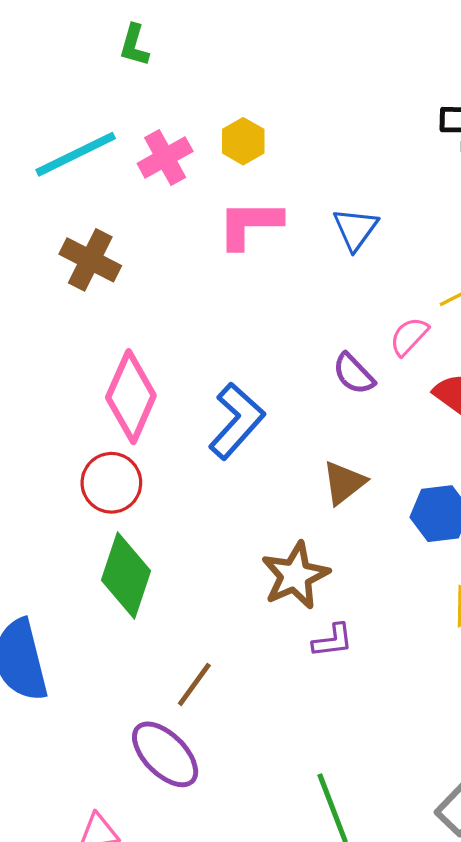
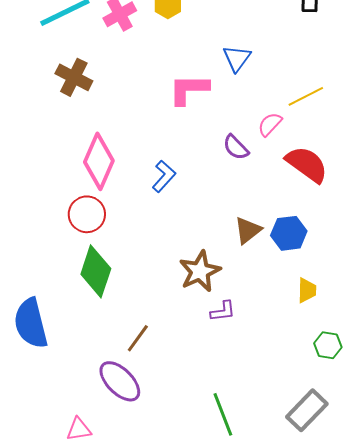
pink L-shape: (250, 224) -> (189, 89), moved
blue L-shape: (237, 421) -> (164, 176), size x0.7
brown triangle: (344, 483) -> (248, 230), moved

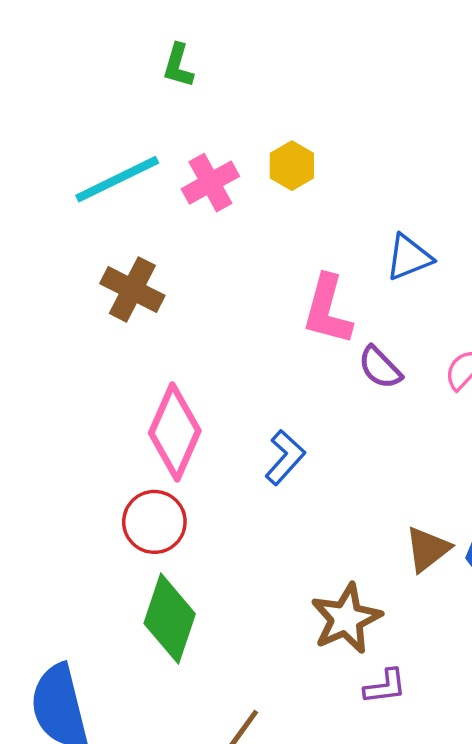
blue triangle: (237, 58) -> (409, 257), turned 32
pink L-shape: (189, 89) -> (327, 310), turned -75
purple semicircle: (236, 147) -> (380, 368), moved

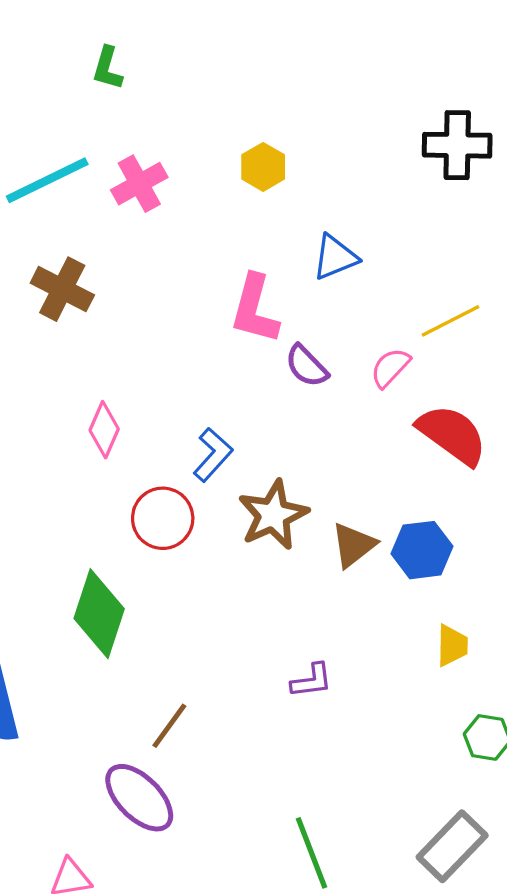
yellow hexagon: (292, 166) -> (263, 167), moved
pink diamond: (175, 432) -> (104, 430), size x0.6
red circle: (154, 522) -> (163, 518), moved
brown star: (346, 619) -> (273, 515), moved

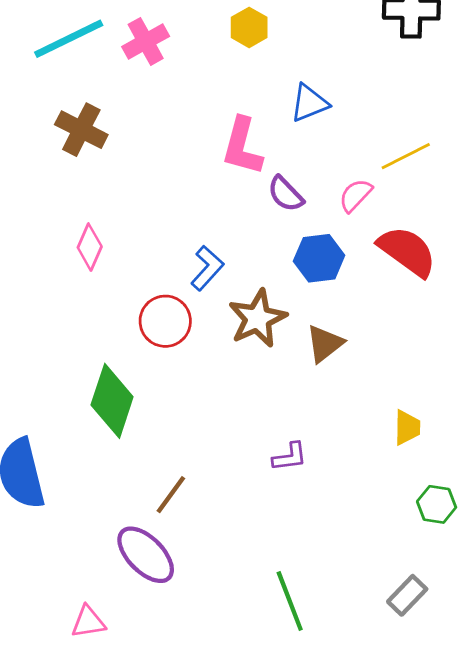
pink diamond: (104, 430) -> (90, 247), moved
blue hexagon: (422, 550) -> (319, 258), moved
gray rectangle: (452, 846) -> (407, 595), size x0.7

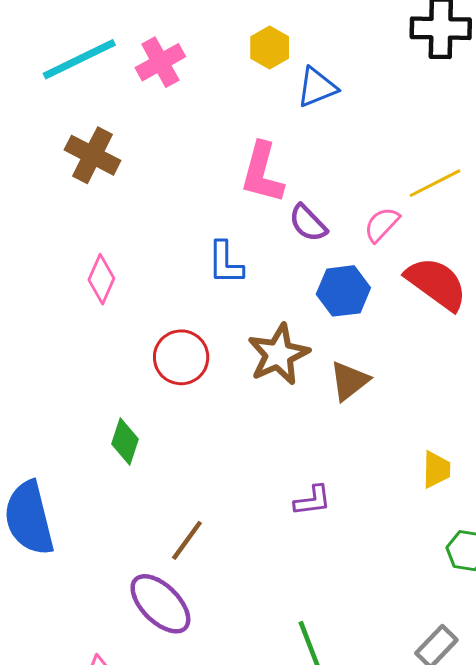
blue triangle: (309, 103) -> (317, 87), moved
blue L-shape: (207, 268) -> (225, 263), moved, turned 138
green diamond: (112, 401) -> (125, 441), size x0.6

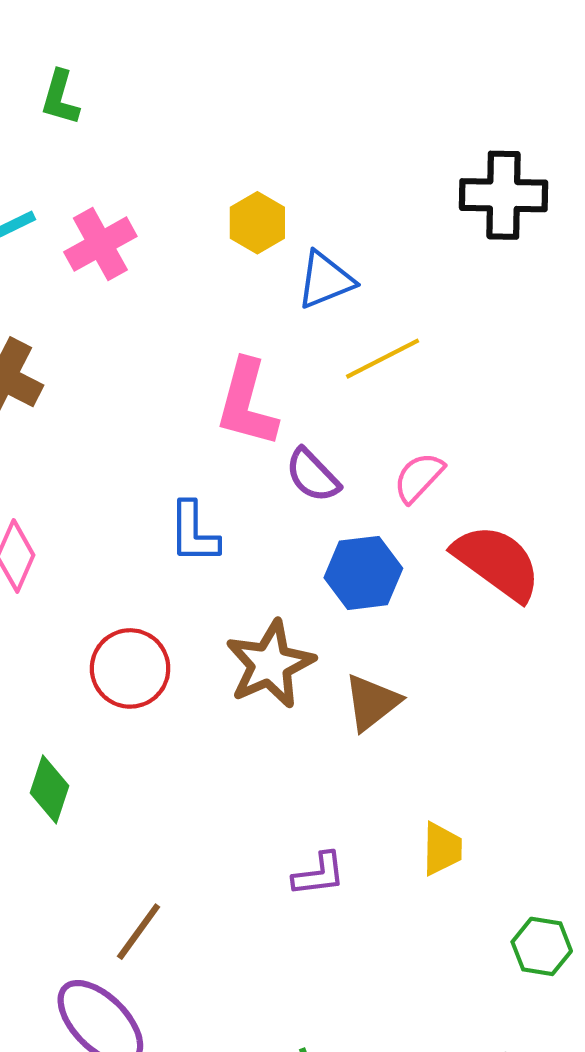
yellow line: (435, 183) -> (383, 359), moved
yellow trapezoid: (436, 469) -> (442, 849), moved

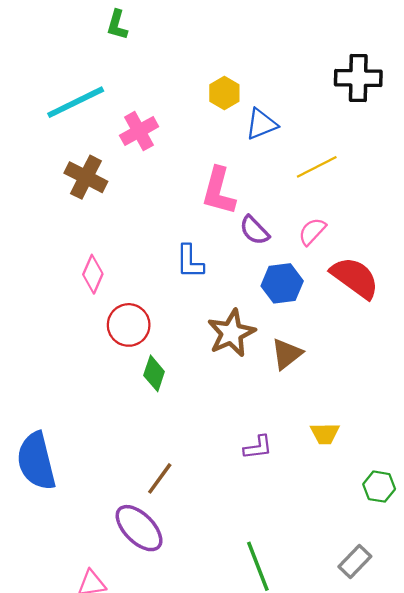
pink cross: (100, 244) -> (139, 131), moved
yellow line: (383, 359) -> (317, 167), moved
red circle: (130, 668) -> (129, 325), moved
green diamond: (49, 789) -> (154, 373), moved
yellow trapezoid: (442, 849) -> (325, 433), turned 88

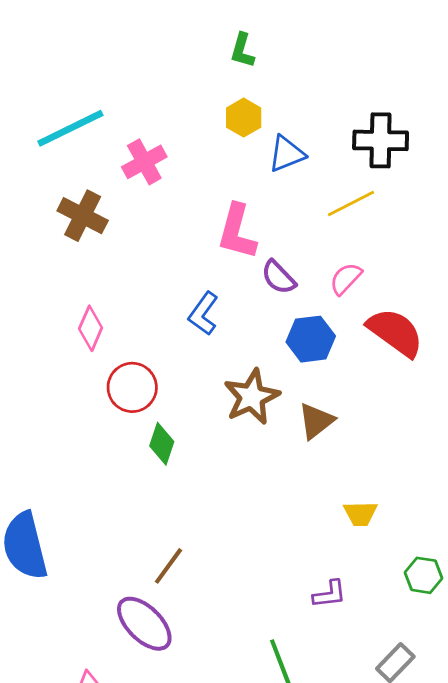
green L-shape: (117, 25) -> (242, 50), moved
black cross: (358, 78) -> (381, 140), moved
blue L-shape: (190, 261) -> (203, 314), turned 36
purple L-shape: (258, 447) -> (330, 594), moved

